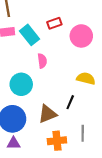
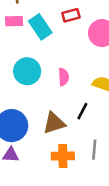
pink semicircle: (42, 61) -> (63, 77), moved
cyan circle: (21, 84) -> (27, 71), moved

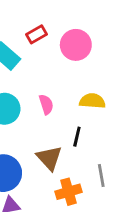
brown triangle: (54, 123) -> (49, 158), turned -40

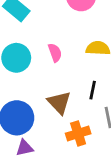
black line: (77, 137) -> (93, 90), moved

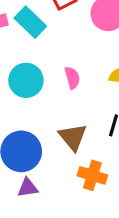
orange cross: (78, 133) -> (92, 175), turned 30

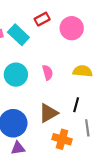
brown triangle: (73, 137) -> (48, 113), turned 40

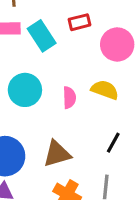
yellow semicircle: (83, 71) -> (105, 90), moved
black line: (76, 105) -> (113, 143), moved

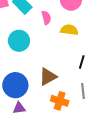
pink semicircle: (69, 98) -> (46, 18), moved

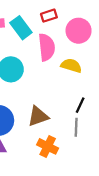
pink semicircle: (46, 18) -> (47, 47), size x1.6
gray line: (83, 91) -> (76, 127), moved

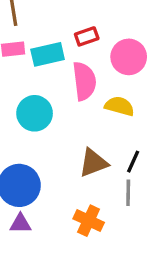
cyan rectangle: (21, 28) -> (48, 54), turned -65
brown triangle: (38, 116) -> (93, 163), moved

